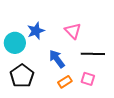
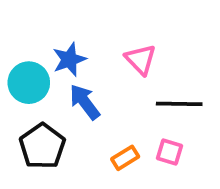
blue arrow: (57, 59) -> (85, 102), moved

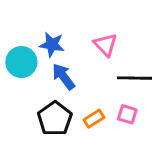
blue star: (69, 59) -> (52, 45), turned 30
black pentagon: (42, 146) -> (55, 119), moved

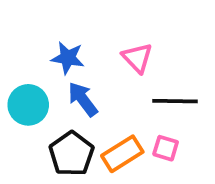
cyan circle: (21, 62) -> (28, 105), moved
orange rectangle: (94, 119) -> (122, 154), size x1.5

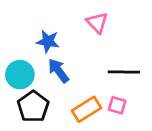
pink triangle: (137, 58) -> (97, 23), moved
black pentagon: (72, 154) -> (33, 107), moved

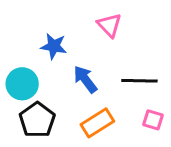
blue arrow: (59, 71) -> (85, 79), moved
pink square: (117, 105) -> (153, 120), moved

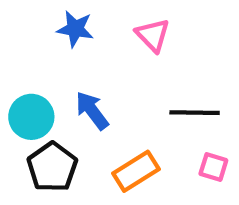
blue star: (54, 46) -> (75, 29), moved
blue arrow: (85, 79) -> (92, 111), moved

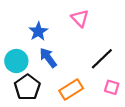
blue star: (75, 29) -> (38, 31), moved, turned 30
black line: (195, 113) -> (102, 59), turned -45

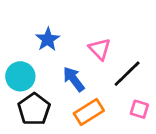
pink triangle: (80, 18) -> (100, 49), moved
blue arrow: (48, 58) -> (74, 79), moved

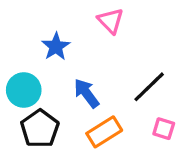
pink triangle: (100, 49) -> (111, 21), moved

